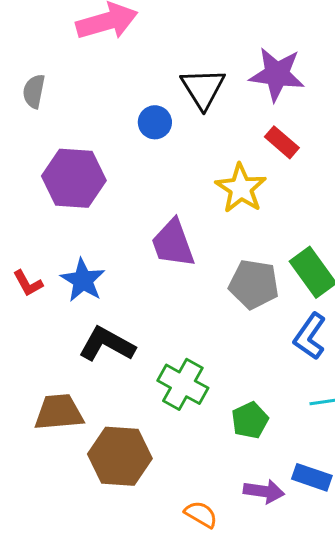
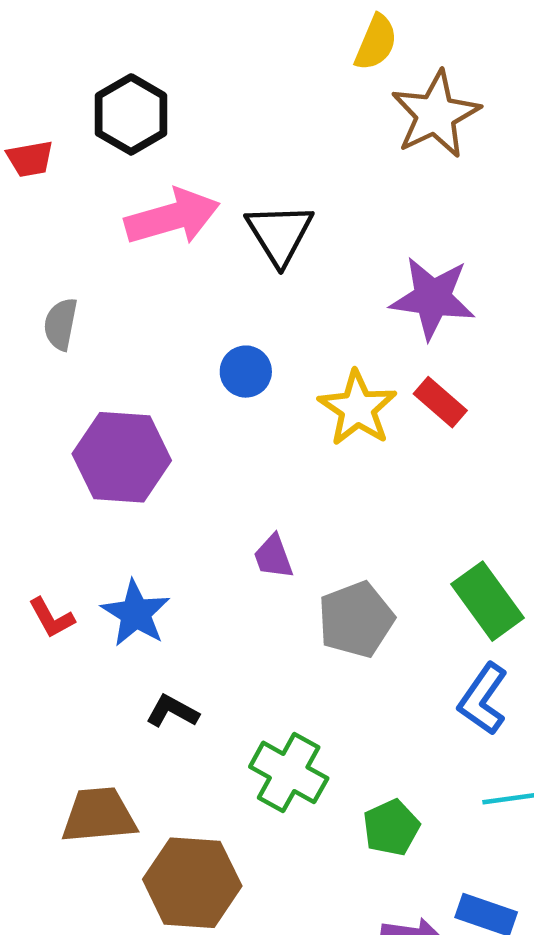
black triangle: (203, 88) -> (279, 234), moved
yellow star: (241, 188) -> (358, 408), moved
purple trapezoid: (173, 243) -> (273, 557), size x0.6
gray pentagon: (254, 284) -> (356, 619), moved, turned -30
black L-shape: (107, 344) -> (172, 711), size x0.6

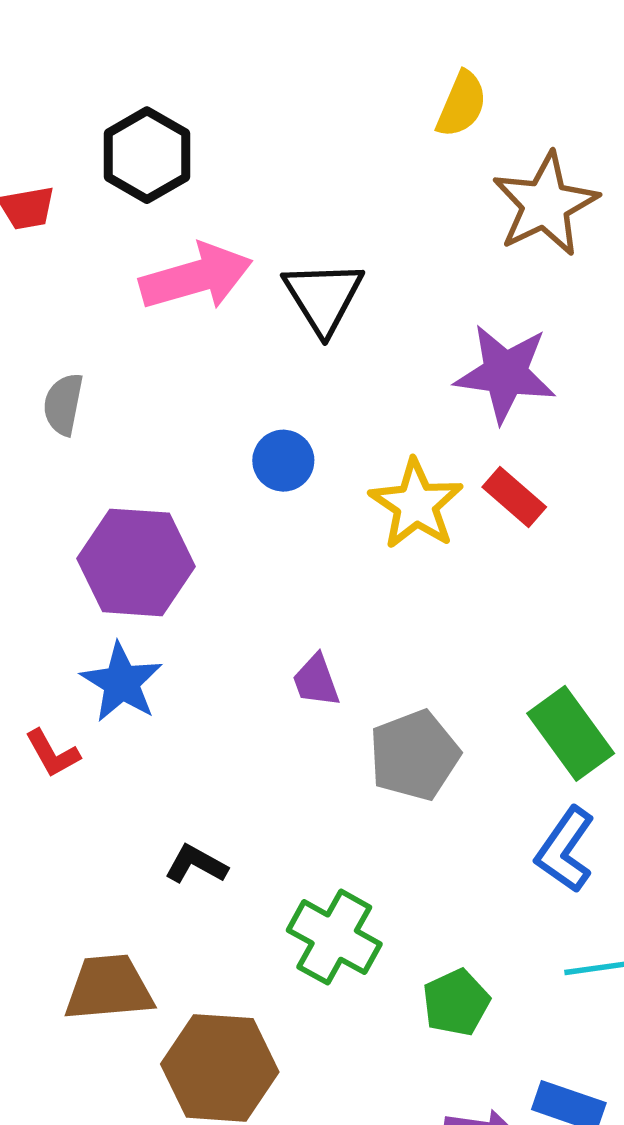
yellow semicircle: (376, 42) -> (462, 104), moved
brown star: (436, 114) -> (545, 204), moved
blue star: (136, 613) -> (122, 682), moved

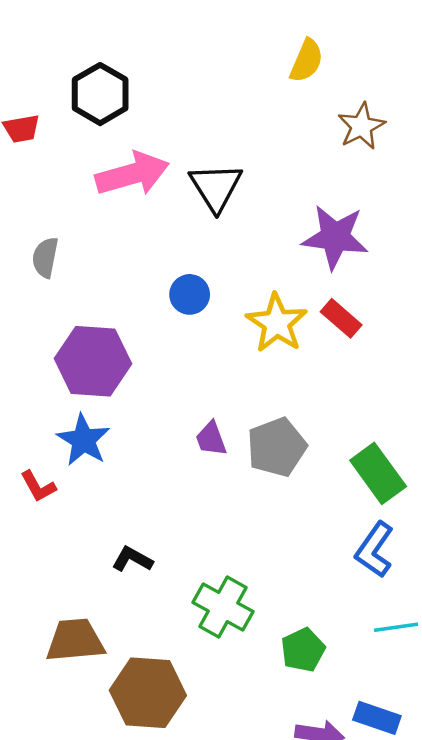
brown star: (545, 204) -> (361, 126), size x0.7
gray pentagon: (414, 755) -> (277, 447), moved

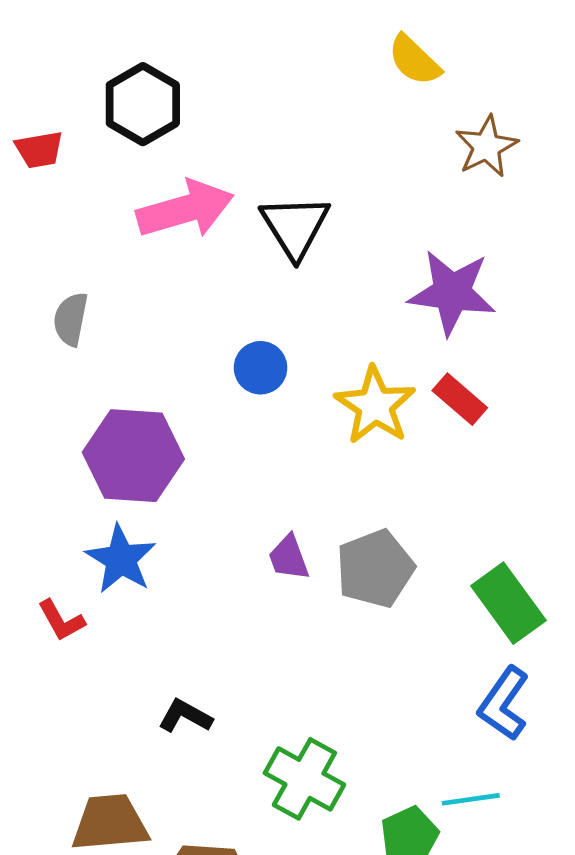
yellow semicircle: (307, 61) -> (414, 60), turned 111
cyan line: (396, 627) -> (471, 799), moved

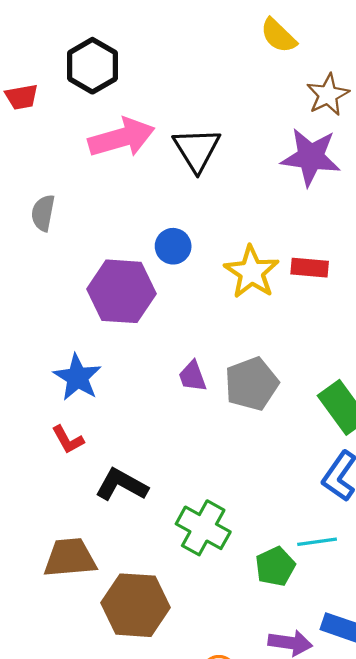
purple star: (452, 292) -> (311, 157), moved
red rectangle: (460, 399) -> (310, 268), turned -36
purple hexagon: (133, 456) -> (122, 291), moved
red L-shape: (61, 620) -> (68, 440), moved
black L-shape: (185, 716) -> (122, 485), size x1.4

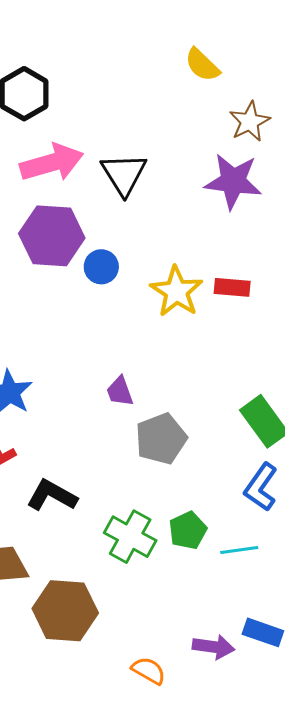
purple hexagon: (122, 291) -> (52, 236), moved
gray pentagon: (252, 384) -> (161, 439), moved
green pentagon: (275, 566) -> (188, 530), moved

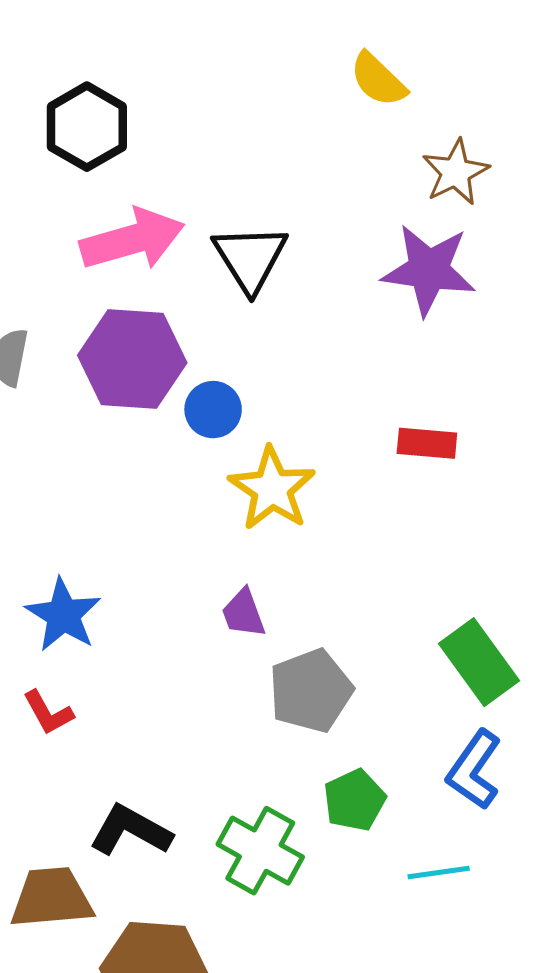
yellow star: (176, 291) -> (272, 489), moved
black L-shape: (52, 495) -> (131, 830), moved
green pentagon: (188, 530) -> (355, 800), moved

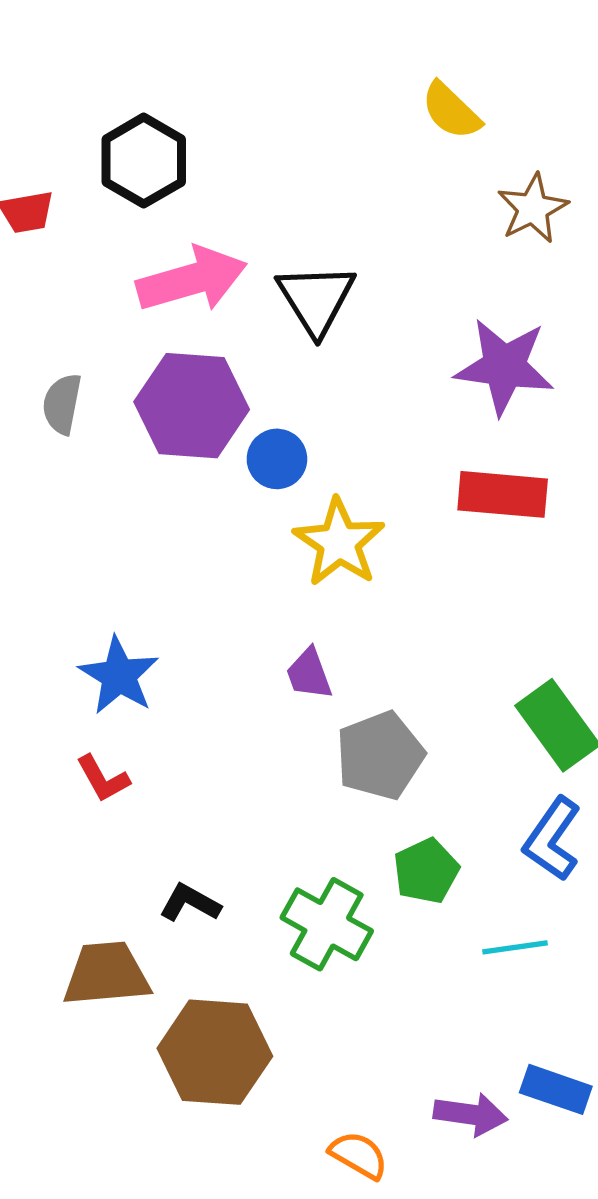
purple star: (429, 270) -> (504, 367), moved
red rectangle: (427, 443) -> (503, 494), size x1.4
black L-shape: (131, 830) -> (190, 903), size x0.7

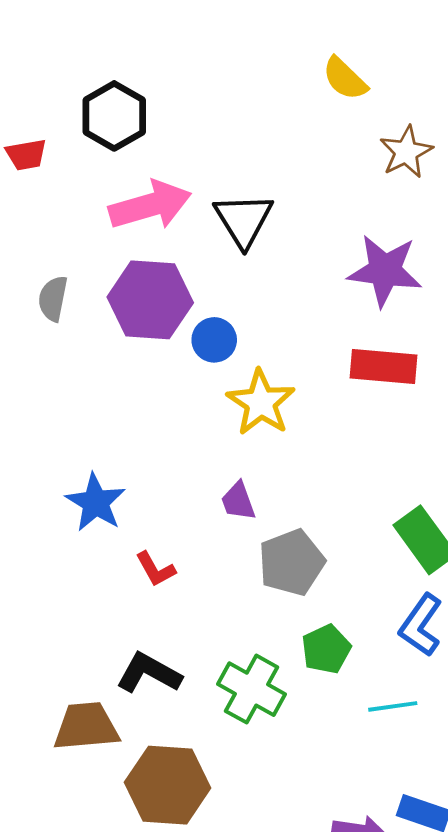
red L-shape: (103, 779) -> (156, 569), moved
black L-shape: (190, 903) -> (149, 673), size x1.4

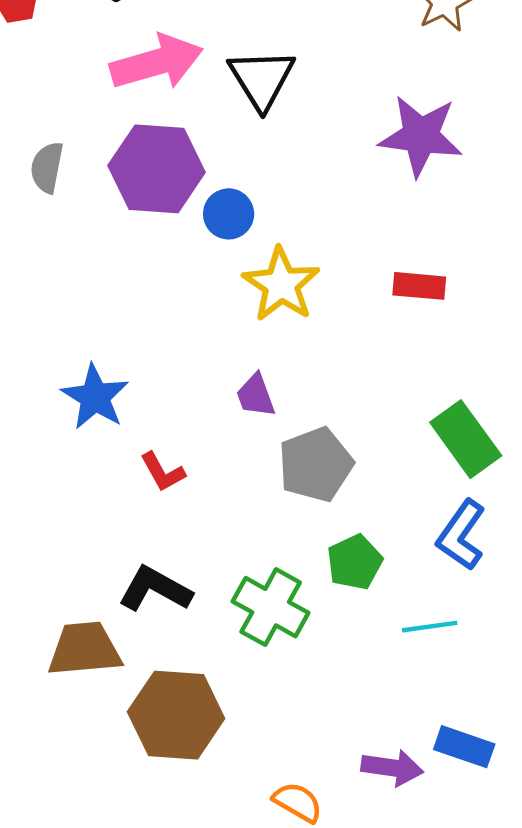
red rectangle: (383, 367) -> (419, 286), moved, size x0.7

